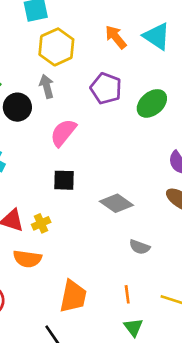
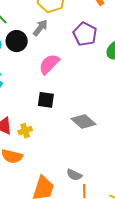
gray arrow: (47, 86) -> (40, 28), turned 48
gray semicircle: (140, 247) -> (74, 175), moved

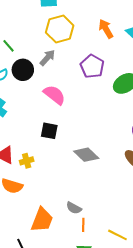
pink semicircle: (49, 64) -> (54, 95), turned 80

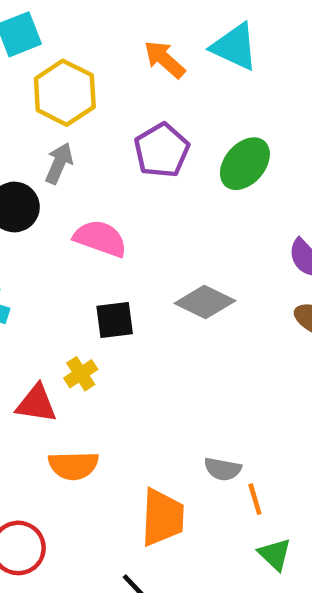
purple pentagon: (92, 66) -> (162, 150), turned 30
gray diamond: (86, 155) -> (205, 302), moved
yellow cross: (27, 161) -> (81, 374), moved

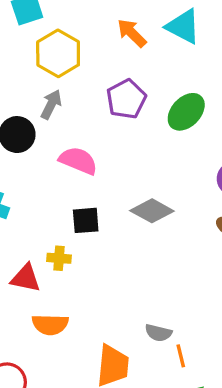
yellow cross: (81, 374) -> (59, 258), turned 35

